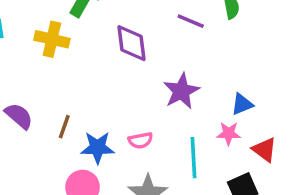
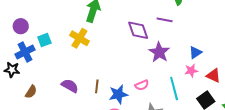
purple line: (191, 21) -> (165, 20), moved
yellow cross: (52, 39) -> (79, 38), turned 30
purple diamond: (131, 43) -> (138, 30), moved

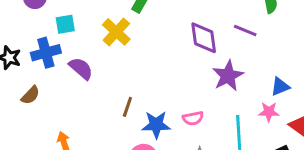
blue cross: (25, 52) -> (46, 53), moved
purple semicircle: (70, 86) -> (81, 68), moved

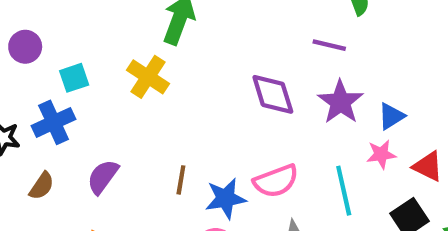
purple diamond: (204, 38) -> (273, 94), moved
purple semicircle: (81, 68) -> (103, 177), moved, turned -85
purple star: (228, 76) -> (340, 102), moved
pink semicircle: (193, 118) -> (276, 181), size x1.5

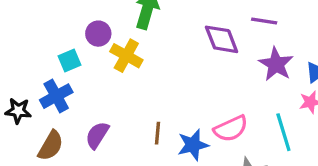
purple circle: (25, 47) -> (98, 34), moved
purple diamond: (273, 94) -> (222, 39), moved
brown semicircle: (42, 186) -> (51, 146), size x1.4

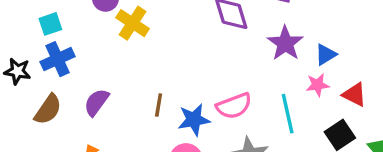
cyan square: (70, 61) -> (50, 24), moved

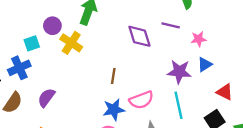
cyan square: (50, 24) -> (32, 43), moved
purple star: (285, 43) -> (179, 72), moved, turned -30
pink star: (318, 85) -> (199, 39), moved
brown line: (159, 105) -> (113, 76), moved

